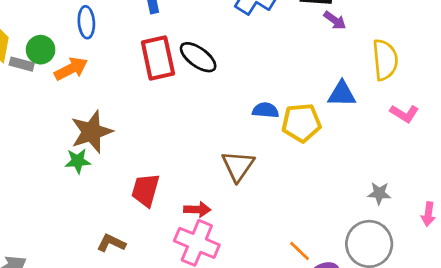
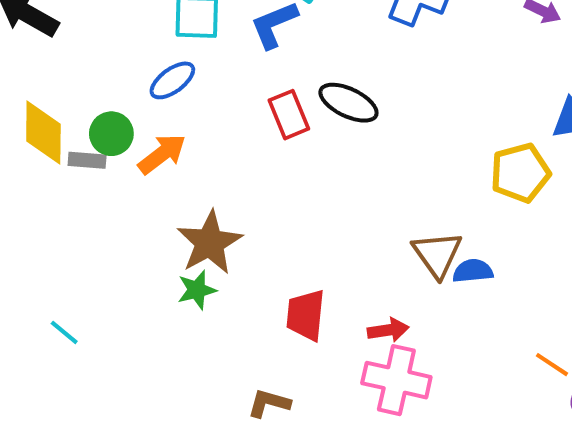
blue ellipse: (86, 22) -> (172, 80), turned 68
red rectangle: (158, 58) -> (289, 115), size x0.7
blue semicircle: (265, 110) -> (473, 271), moved

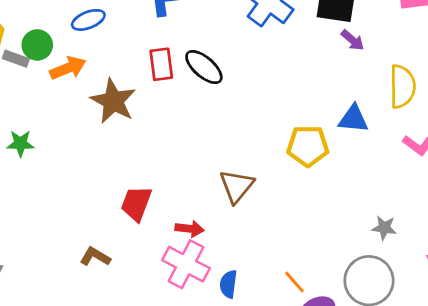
brown star: (209, 243) -> (113, 101), moved, turned -30
blue semicircle: (473, 271) -> (228, 284), moved, turned -92
green star: (197, 290) -> (20, 143), moved

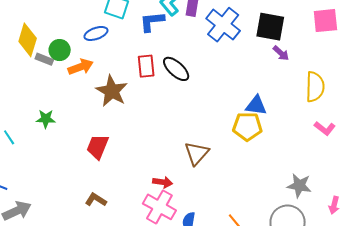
blue triangle: (353, 119) -> (256, 105), moved
red trapezoid: (136, 203) -> (98, 147), moved
gray star: (384, 228) -> (299, 186), size x1.4

